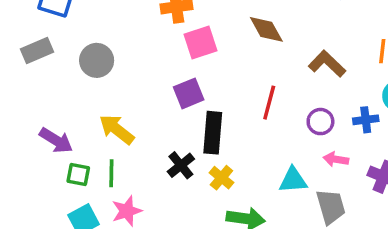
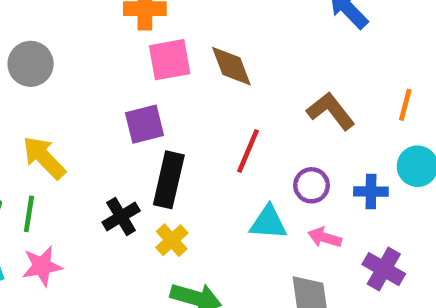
brown diamond: (266, 29) -> (231, 66), moved
cyan triangle: (293, 180) -> (268, 222), moved

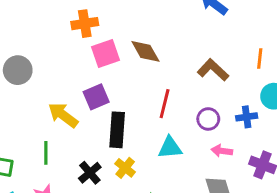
yellow arrow: (44, 158) -> (63, 115), moved
green line: (29, 214) -> (46, 153), moved
black cross: (121, 216) -> (90, 173), moved
cyan triangle: (268, 222) -> (170, 148), moved

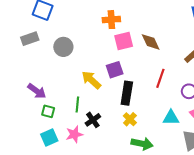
cyan triangle: (170, 148) -> (171, 118), moved
black cross: (90, 173) -> (93, 120), moved

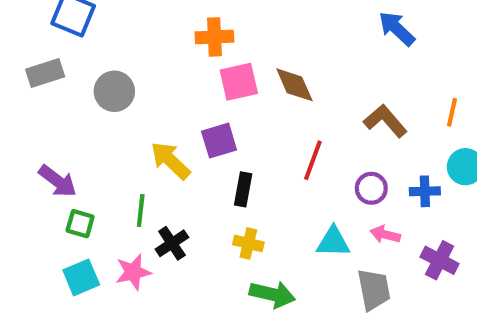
black rectangle: (127, 93) -> (243, 189), size x0.7
yellow cross: (130, 119) -> (248, 243), turned -32

